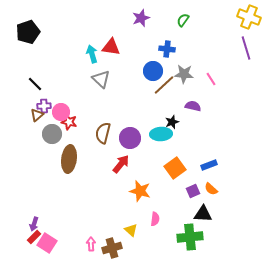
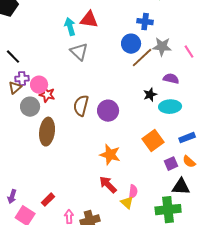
cyan ellipse: (161, 134) -> (170, 107), moved
red arrow: (121, 164) -> (108, 185), moved, turned -84
orange star: (140, 191) -> (110, 155), moved
yellow triangle: (131, 230) -> (127, 203), moved
red rectangle: (34, 237) -> (48, 200), moved

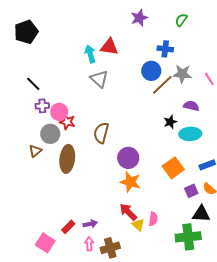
brown triangle: (15, 88) -> (35, 151), moved
purple circle: (108, 111) -> (128, 158), moved
purple arrow: (12, 197) -> (90, 224), moved, turned -120
yellow triangle: (127, 203) -> (138, 225), moved

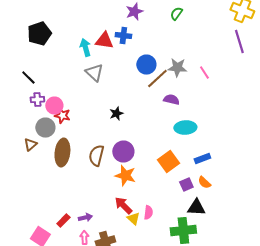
black pentagon: (26, 32) -> (39, 34), moved
blue cross: (165, 49) -> (123, 36), moved
purple semicircle: (191, 106) -> (171, 100), moved
black star: (170, 122) -> (116, 114), moved
brown semicircle: (101, 133) -> (96, 156), moved

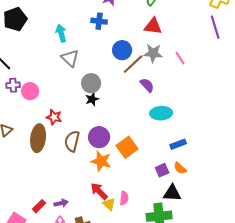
red triangle: (104, 40) -> (153, 26), moved
purple semicircle: (171, 100) -> (147, 85), turned 35
red star: (62, 116) -> (54, 117), moved
gray circle: (45, 128) -> (91, 83), moved
orange square: (168, 162) -> (127, 147), moved

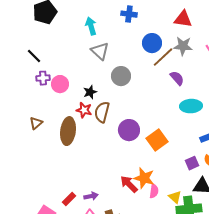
black star: (92, 99) -> (90, 92), moved
brown semicircle: (72, 141) -> (102, 112), moved
orange star: (101, 161) -> (144, 178), moved
yellow triangle: (109, 204) -> (175, 197), moved

